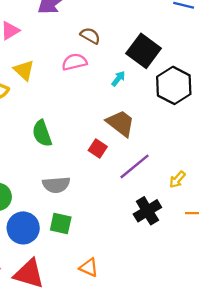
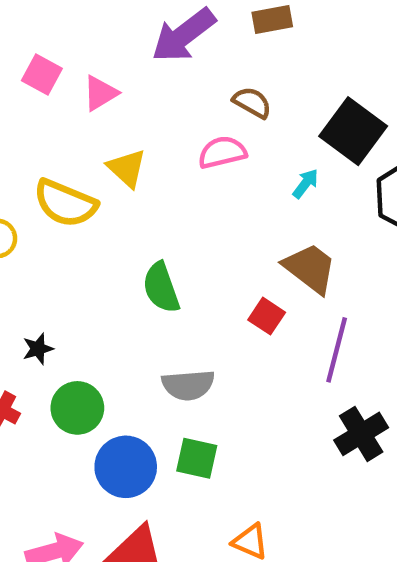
purple line: (135, 166) -> (337, 350), turned -36

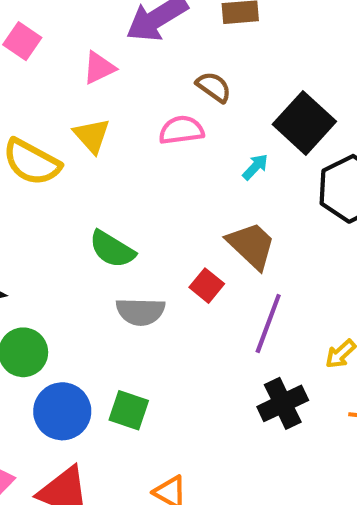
pink triangle: (100, 93) -> (99, 68), moved
green semicircle: (161, 288) -> (112, 249), turned -45
gray semicircle: (188, 385) -> (140, 312), moved

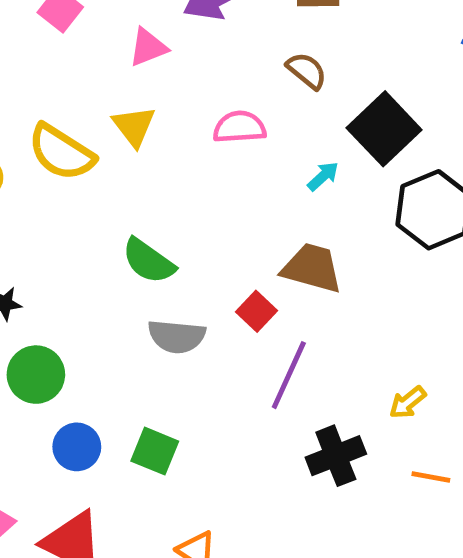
brown semicircle: (214, 87) -> (307, 71), moved
brown trapezoid: (251, 245) -> (312, 268), turned -32
purple line: (268, 323) -> (289, 375), moved
blue circle: (62, 411) -> (77, 447), size x0.7

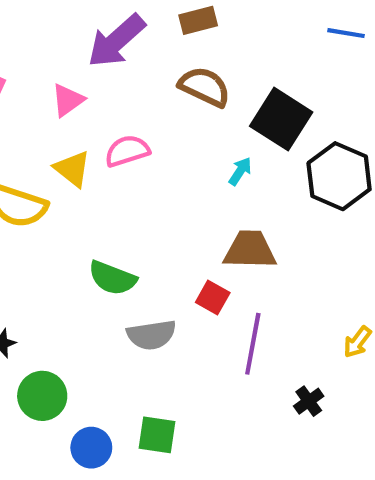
brown semicircle: (307, 71) -> (205, 87), size x1.4
pink semicircle: (239, 127) -> (127, 151), moved
black cross: (336, 456) -> (309, 401), size x0.6

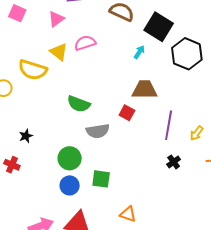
purple line: (253, 344) -> (169, 125), moved
green circle: (42, 396) -> (70, 158), moved

